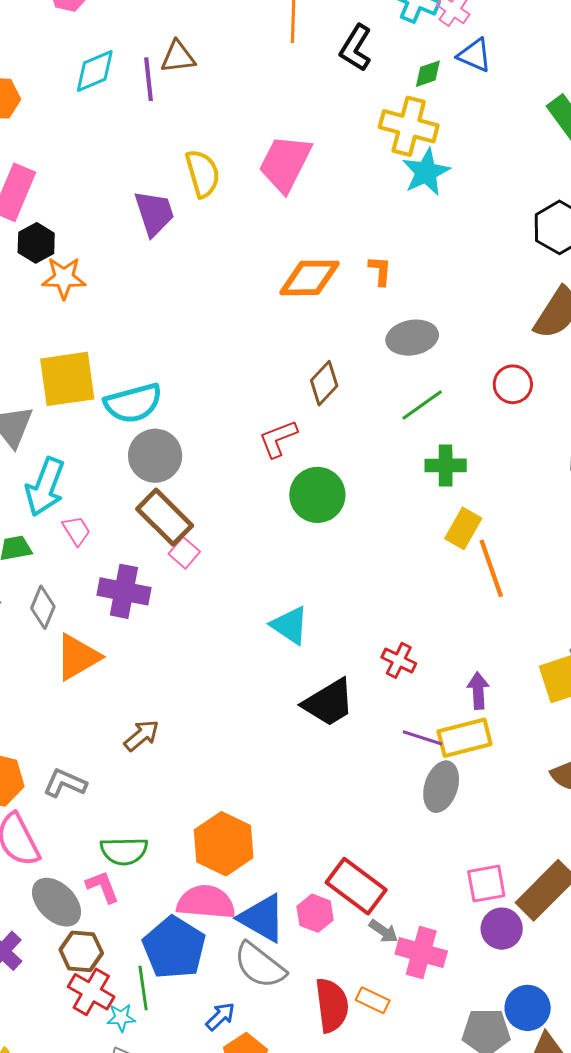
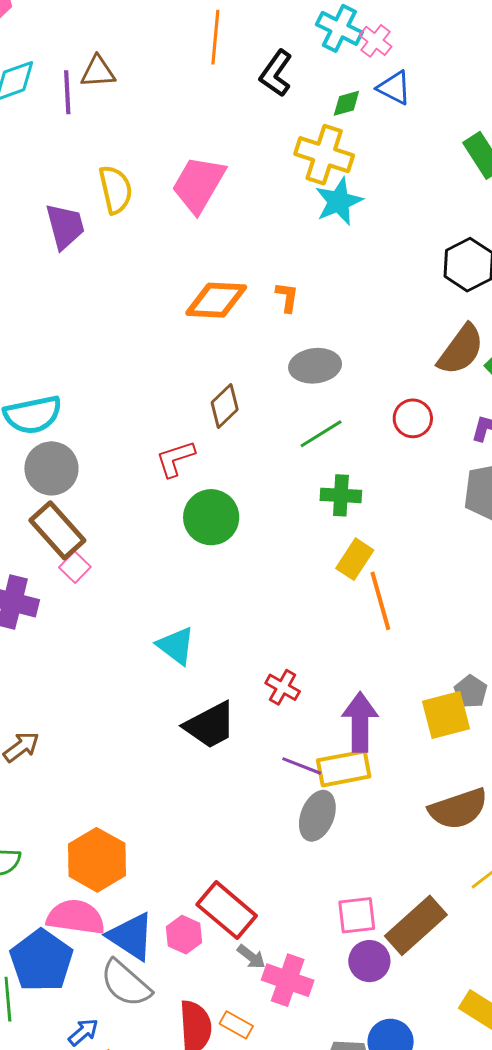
purple arrow: (478, 691) -> (360, 722), size x1.6

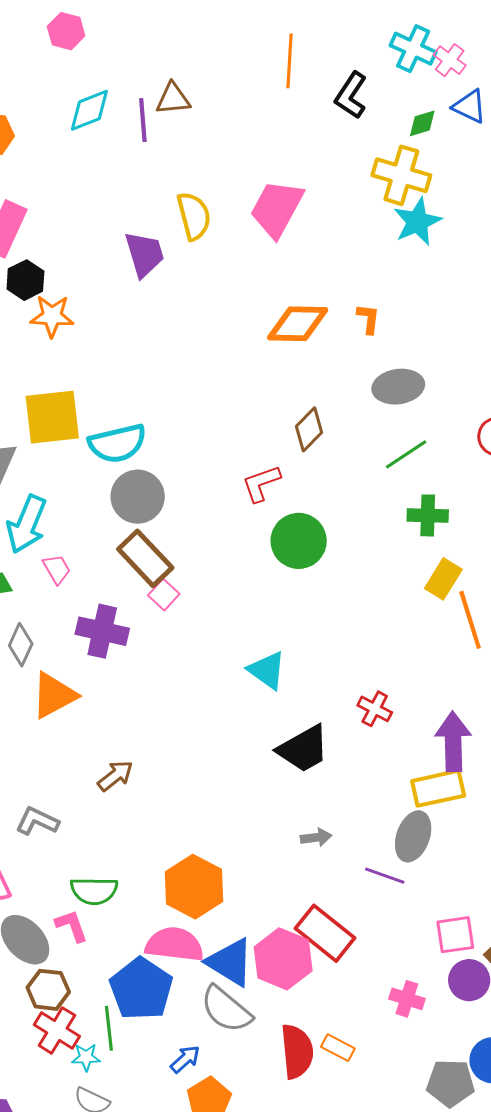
purple line: (302, 766) -> (385, 876), moved
pink hexagon: (184, 935) -> (283, 959), size x1.6
gray arrow: (251, 957) -> (316, 837), moved, turned -44
pink cross: (288, 980) -> (407, 999), moved, size x0.7

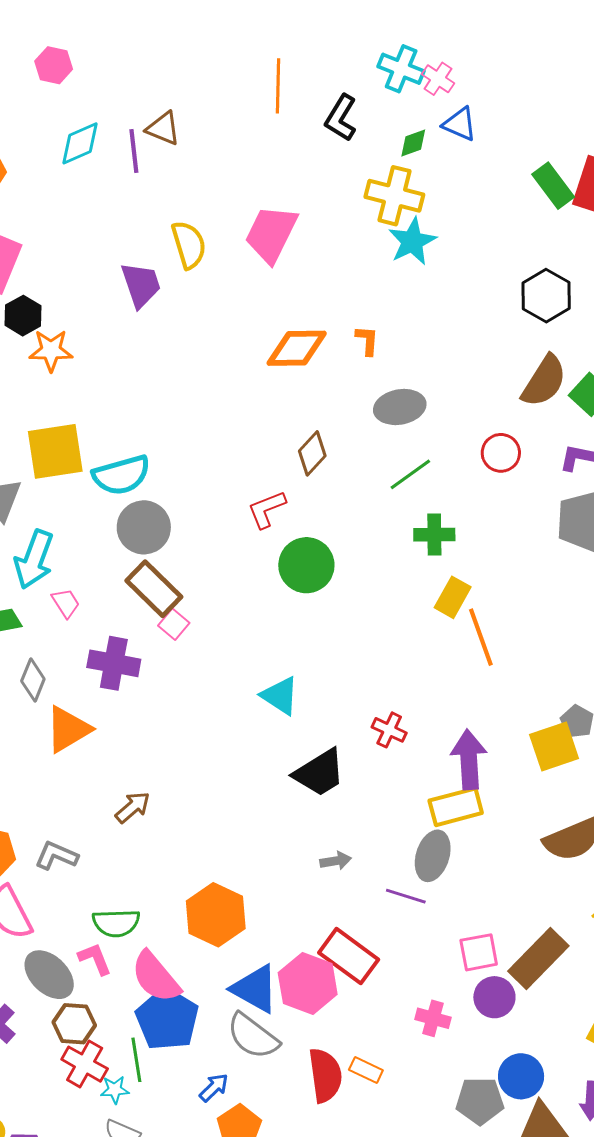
brown triangle: (173, 99) -> (163, 128), turned 30
pink semicircle: (174, 944) -> (156, 977), moved, turned -134

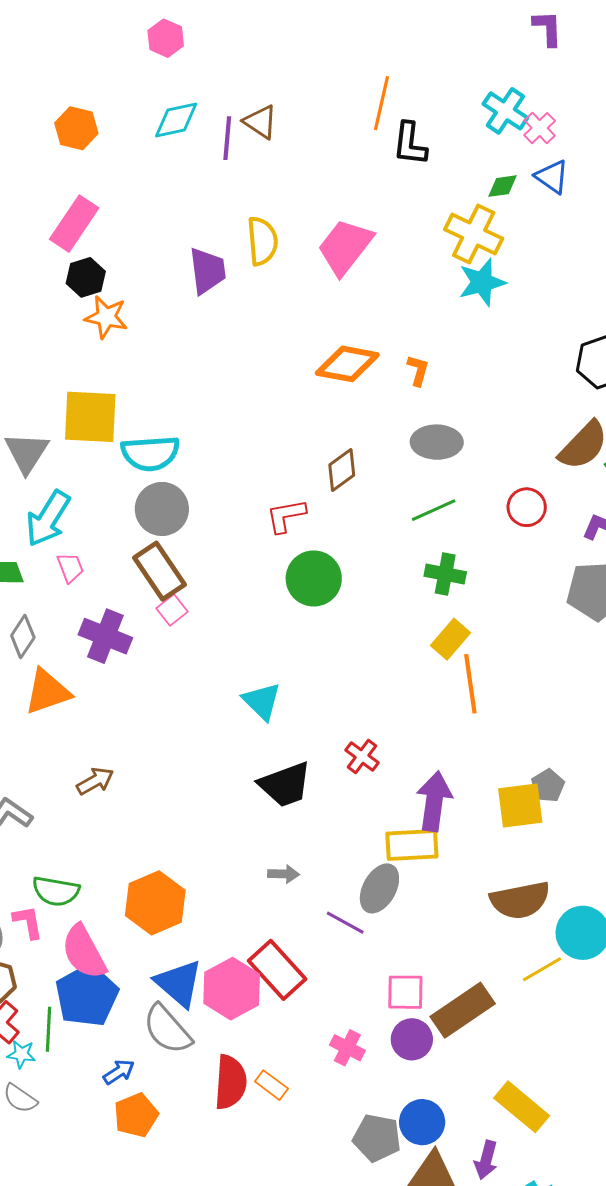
black L-shape: (341, 118) -> (410, 144), moved, turned -36

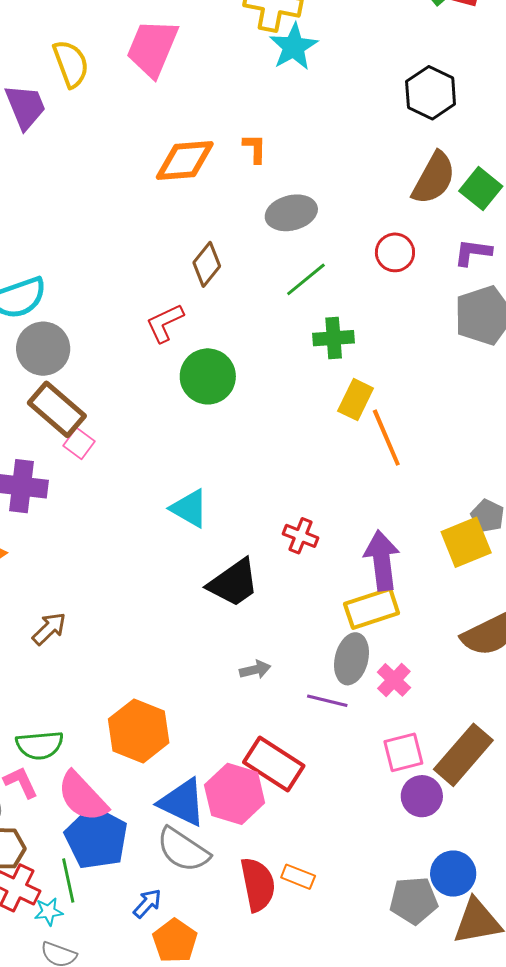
pink cross: (347, 1048) -> (394, 680), moved, turned 32

